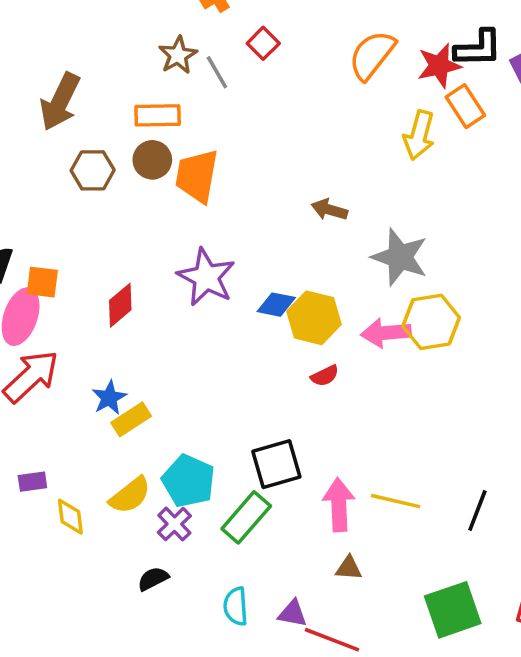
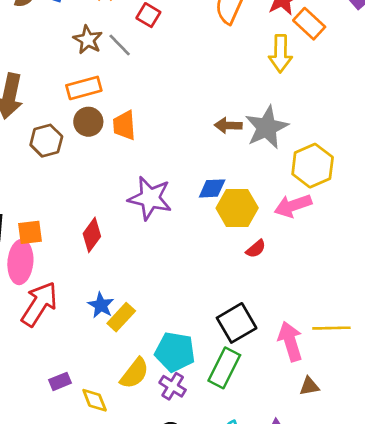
orange trapezoid: (197, 176) -> (124, 125), size x0.7
gray star: (400, 257) -> (267, 127), moved, turned -30
blue diamond: (276, 305) -> (212, 188), moved
yellow hexagon: (431, 322) -> (313, 166), moved

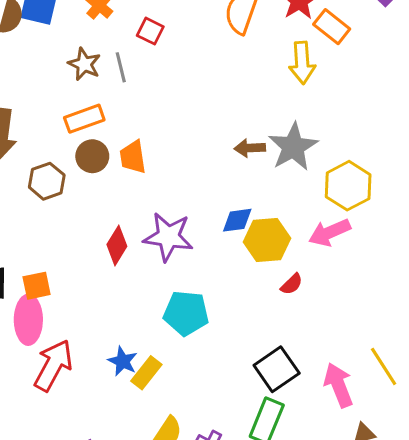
gray line: (120, 45) -> (121, 67), turned 35
red diamond: (92, 235) -> (117, 245), moved
yellow line: (331, 328) -> (384, 366), turned 63
cyan pentagon: (175, 352) -> (186, 313), moved

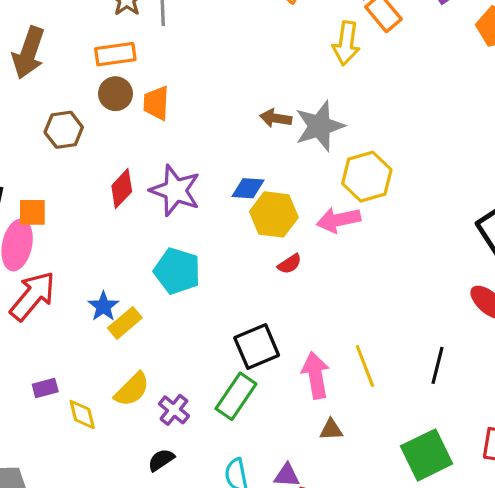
brown hexagon: (47, 181) -> (64, 130), moved

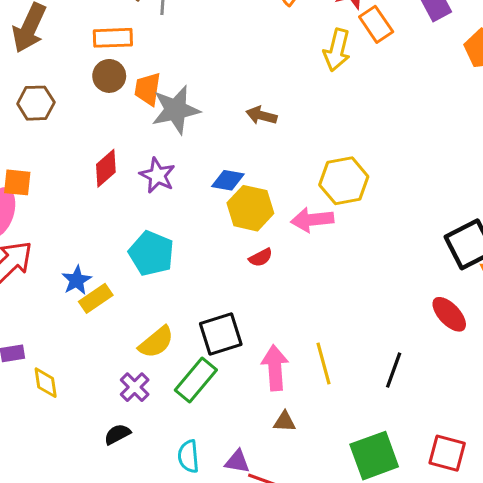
gray star: (320, 126) -> (176, 110), moved
brown hexagon: (64, 130) -> (36, 103), moved
purple star: (175, 190) -> (157, 175), size x0.7
yellow semicircle: (132, 389) -> (156, 342), moved

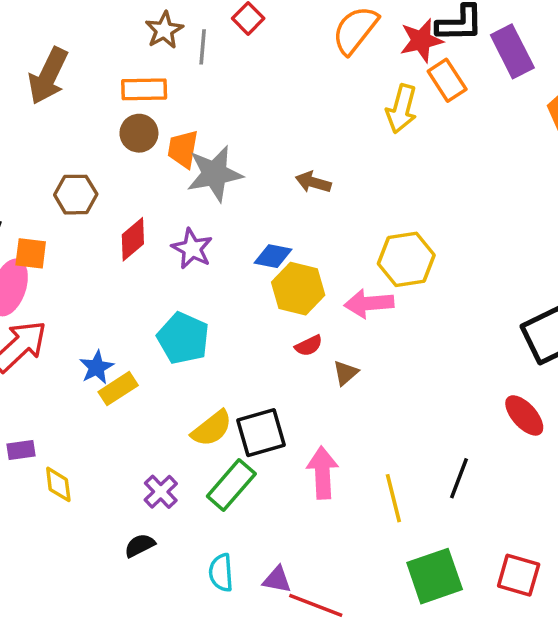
brown hexagon: (36, 103) -> (76, 195), moved
yellow semicircle: (156, 342) -> (212, 428), moved
yellow line: (323, 364) -> (393, 498), moved
brown triangle: (285, 422) -> (345, 373), moved, turned -45

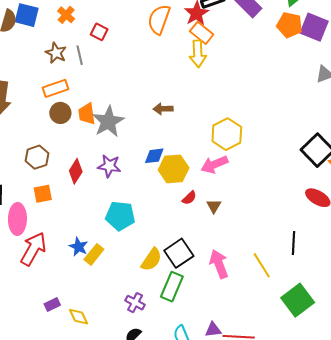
orange rectangle: (447, 80) -> (202, 33), moved
orange square: (31, 253) -> (43, 194), moved

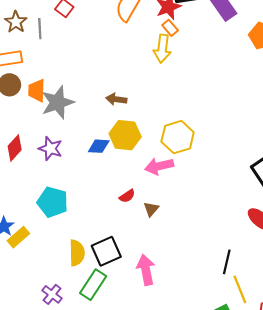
orange rectangle: (202, 33) -> (170, 28), size x0.7
yellow hexagon: (174, 169) -> (125, 135), moved
yellow semicircle: (151, 260) -> (77, 253), turned -45
yellow line: (262, 265) -> (240, 289), moved

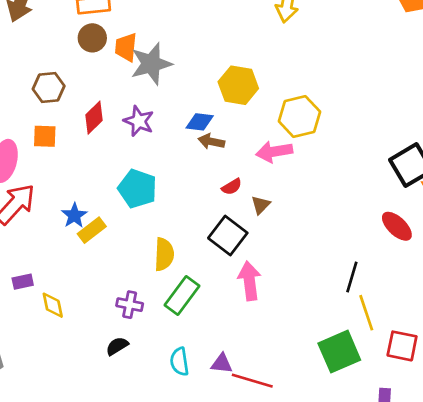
brown arrow: (116, 99) -> (211, 141), moved
yellow hexagon: (125, 135) -> (238, 85), moved
black square: (106, 251) -> (228, 235), moved, turned -32
purple cross: (52, 294) -> (130, 305), turned -30

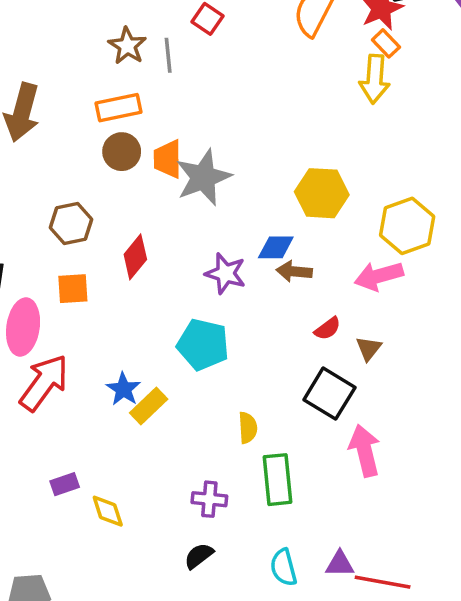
purple star: (139, 121) -> (226, 273), moved
yellow semicircle: (164, 254) -> (248, 428), size x0.7
green rectangle: (182, 295) -> (277, 480), turned -36

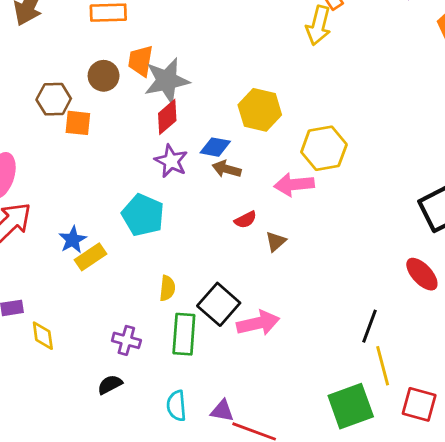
brown circle: (122, 152) -> (104, 76), moved
red diamond: (135, 257) -> (167, 117), moved
orange square: (73, 289) -> (78, 123), moved
black square: (329, 394) -> (219, 304), moved
pink arrow: (365, 451) -> (258, 323), turned 81

